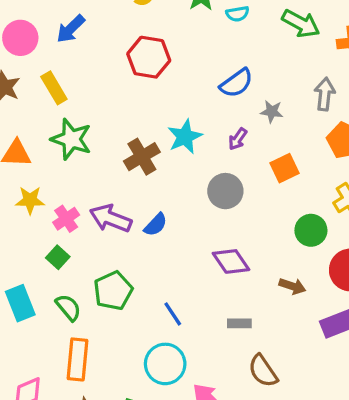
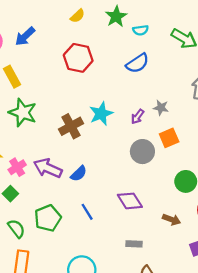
blue semicircle: (236, 83) -> (137, 63), moved
gray star: (272, 112) -> (161, 108), moved
gray circle: (225, 191) -> (142, 152), moved
blue line: (173, 314) -> (87, 212), moved

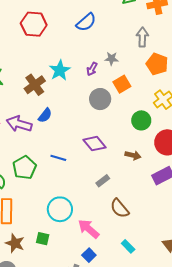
blue semicircle: (79, 174) -> (45, 115), moved
blue line: (87, 212) -> (58, 158), turned -35
gray rectangle: (134, 244) -> (103, 181), turned -32

